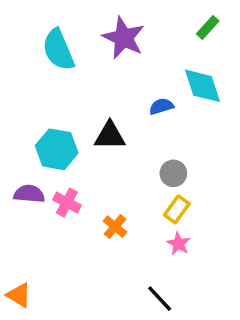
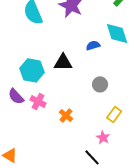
purple semicircle: (29, 194) -> (16, 96), turned -138
yellow rectangle: (177, 209) -> (114, 114), moved
pink star: (178, 244) -> (103, 137), moved

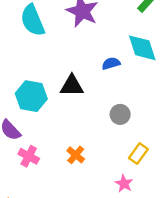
pink cross: (38, 101) -> (29, 156), moved

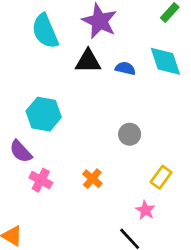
blue semicircle: (111, 63) -> (125, 68), moved, turned 30
black triangle: (72, 86) -> (88, 61), moved
gray circle: (120, 114) -> (130, 134), moved

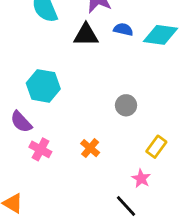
cyan diamond: (165, 61) -> (161, 35), turned -64
blue semicircle: (125, 68) -> (123, 29), moved

